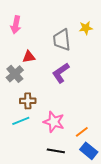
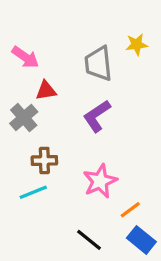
pink arrow: (16, 25) -> (25, 57), moved, turned -66
pink star: (54, 122) -> (100, 181), moved, turned 30
black line: (56, 151) -> (89, 240), turned 30

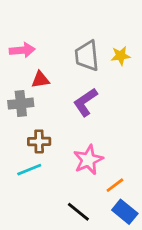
yellow star: (137, 44) -> (121, 56), moved
pink arrow: (25, 57) -> (22, 50), turned -40
gray cross: (24, 118) -> (21, 104), turned 35

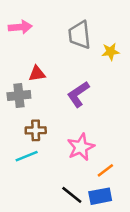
pink arrow: (22, 50) -> (20, 27), moved
gray trapezoid: (87, 56) -> (80, 35), moved
blue rectangle: (125, 212) -> (100, 196), moved, turned -50

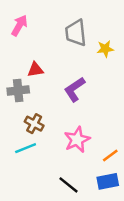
pink arrow: (20, 27) -> (19, 25), turned -55
brown cross: (36, 130) -> (34, 124), turned 30
orange line: (105, 170) -> (110, 156), moved
blue rectangle: (100, 196) -> (108, 181), moved

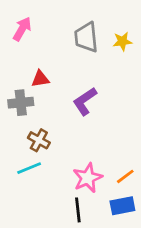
yellow star: (105, 49) -> (122, 41), moved
pink star: (77, 140) -> (88, 178), moved
black line: (68, 185) -> (78, 210), turned 45

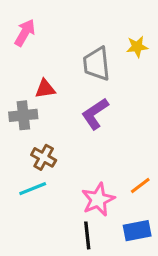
gray trapezoid: (86, 37) -> (97, 64), moved
orange line: (125, 176) -> (140, 185), moved

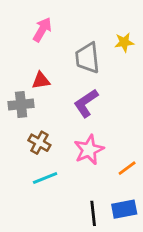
pink arrow: (25, 33) -> (42, 30), moved
cyan line: (33, 189) -> (45, 178), moved
pink star: (98, 200) -> (89, 150), moved
black line: (87, 235) -> (93, 213), moved

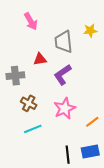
pink arrow: (42, 30) -> (31, 21), turned 120
red triangle: (41, 80) -> (40, 59), moved

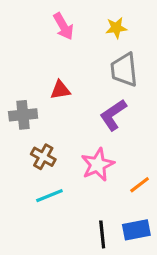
pink arrow: (31, 21) -> (63, 26), moved
yellow star: (90, 31) -> (116, 28), moved
gray trapezoid: (64, 42) -> (124, 70), moved
purple L-shape: (63, 75) -> (113, 115), moved

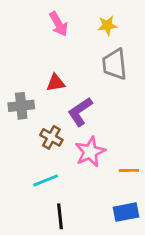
purple L-shape: (113, 115) -> (80, 112), moved
brown cross: (43, 157) -> (51, 137), moved
orange line: (140, 185) -> (129, 170), turned 36
black line: (102, 234) -> (60, 216), moved

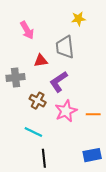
pink arrow: (59, 24) -> (27, 30), moved
gray trapezoid: (115, 64) -> (65, 47), moved
orange line: (129, 170) -> (93, 114), moved
cyan line: (46, 180) -> (33, 132), turned 48

